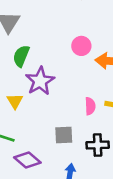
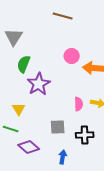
yellow triangle: (15, 101) -> (19, 109), moved

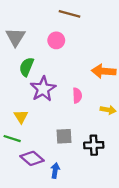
pink circle: (72, 56) -> (56, 40), moved
pink semicircle: (79, 104) -> (77, 96), moved
blue arrow: (63, 157) -> (55, 171), moved

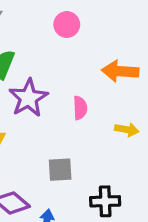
pink circle: (56, 40) -> (67, 25), moved
black cross: (94, 145) -> (105, 201), moved

